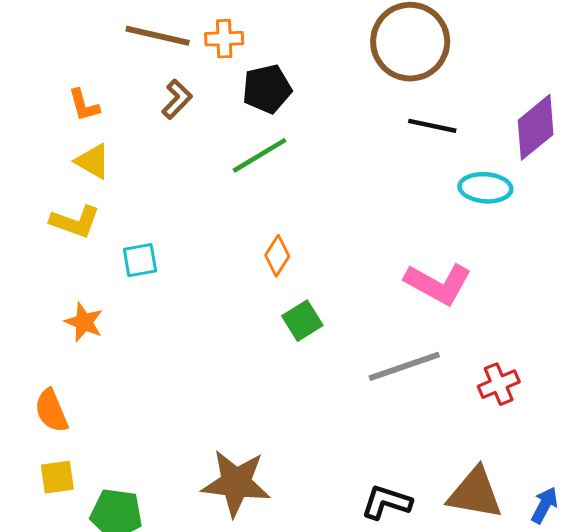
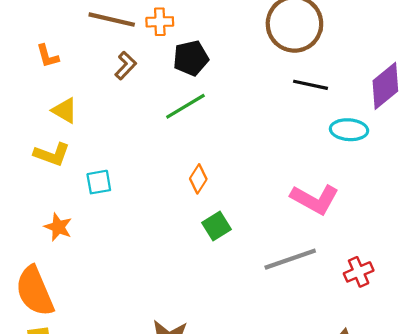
orange L-shape: (84, 105) -> (48, 56), moved
orange semicircle: (51, 411) -> (35, 291), size x1.6

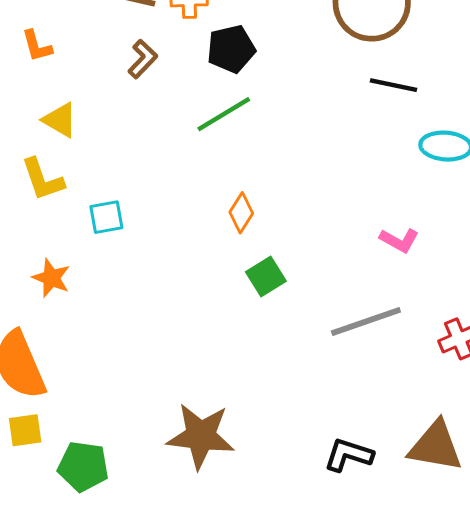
yellow L-shape: (52, 154) -> (43, 179), turned 51
pink L-shape: (315, 199) -> (399, 240), size x0.6

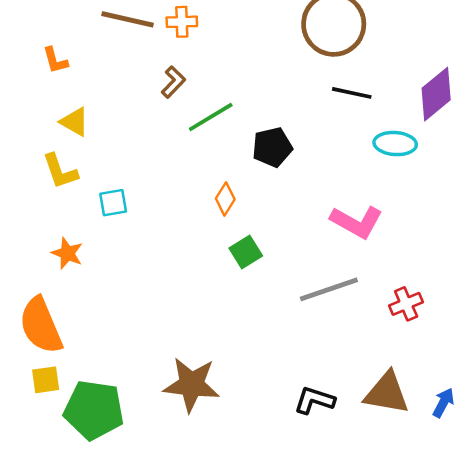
black pentagon: (231, 49) -> (272, 147), moved
brown L-shape: (143, 59) -> (173, 82), moved
pink L-shape: (399, 240) -> (357, 222), size x1.6
green pentagon: (83, 466) -> (94, 410), size x1.4

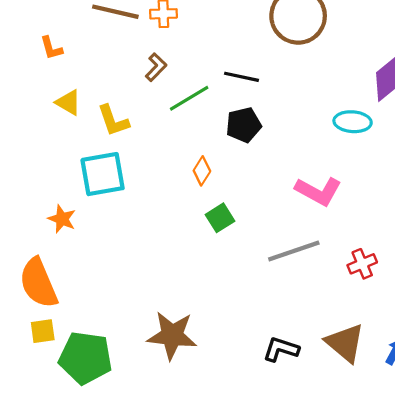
black line: (352, 93) -> (241, 77), moved
yellow L-shape: (60, 171) -> (113, 121), moved
cyan square: (113, 203) -> (103, 174), size x1.8
brown triangle: (387, 393) -> (345, 343), turned 30

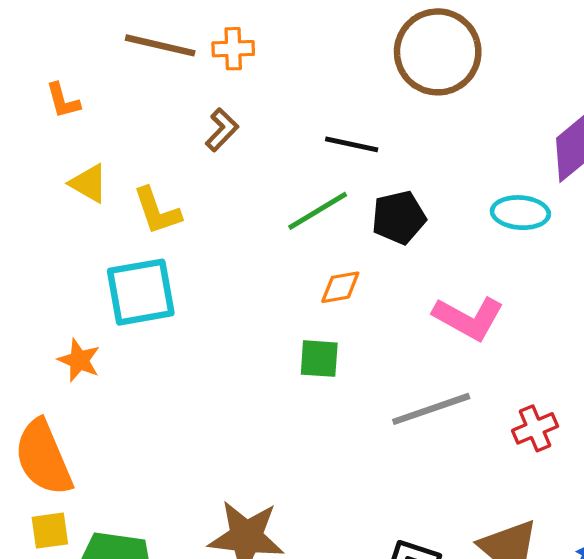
green line: (189, 98) -> (318, 211), moved
black pentagon: (244, 125) -> (399, 217), moved
orange diamond: (202, 171) -> (340, 287), moved, turned 48
green square: (220, 218) -> (319, 359), turned 36

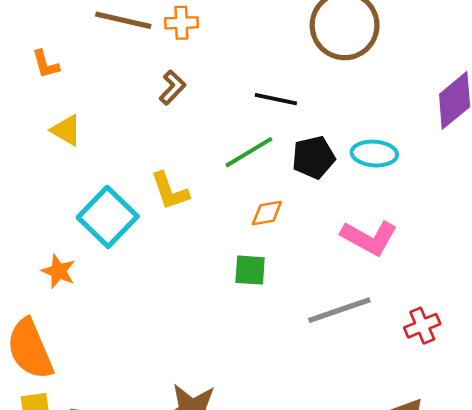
yellow L-shape: (157, 211) -> (170, 191), moved
cyan ellipse: (520, 213) -> (374, 154), moved
cyan square: (141, 292) -> (108, 217), turned -36

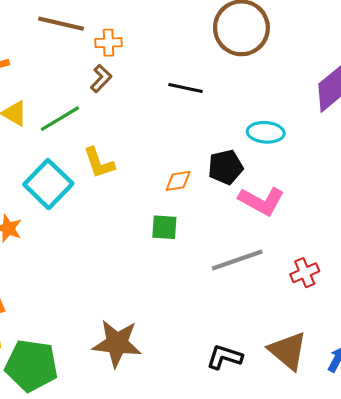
orange cross: (181, 23) -> (108, 43), moved
green line: (249, 152) -> (60, 119), moved
black pentagon: (313, 157) -> (226, 167), moved

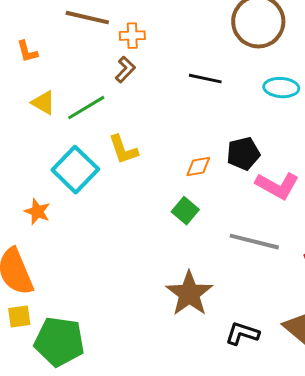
cyan ellipse: (266, 132) -> (281, 88), moved
green square: (164, 227) -> (185, 211), turned 36
gray line: (237, 260) -> (254, 242), turned 33
brown star: (117, 343) -> (189, 294), moved, turned 30

